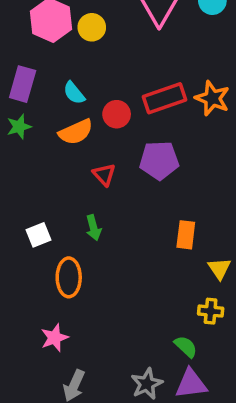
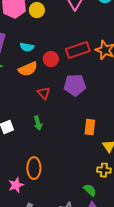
cyan semicircle: (74, 93) -> (27, 47), turned -40
orange ellipse: (69, 277) -> (34, 168), moved

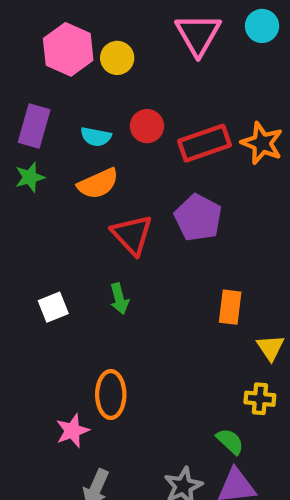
red circle: (51, 59) -> (147, 126), moved
purple pentagon: (75, 85) -> (198, 218), turned 30
red triangle: (44, 93) -> (132, 235), size x1.5

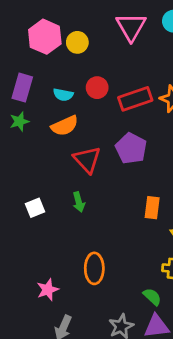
orange ellipse: (111, 394) -> (94, 268), moved

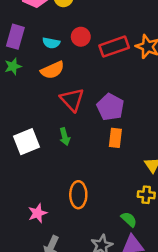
purple pentagon: (131, 148) -> (110, 107), moved
white square: (35, 208) -> (26, 142), size x1.5
orange rectangle: (152, 208) -> (115, 138), moved

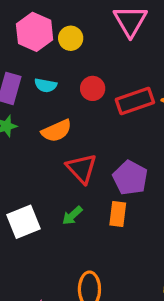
cyan semicircle: (51, 43) -> (46, 85), moved
green arrow: (65, 137) -> (72, 216), turned 63
orange rectangle: (115, 138) -> (118, 214), moved

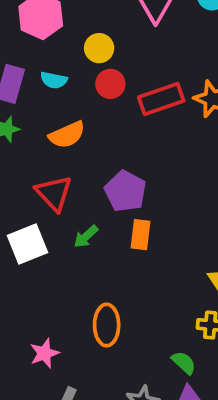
yellow circle: (71, 38) -> (99, 48), moved
red triangle: (82, 168) -> (54, 193), moved
purple pentagon: (130, 178) -> (125, 191), moved

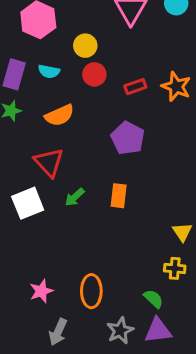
red rectangle: (161, 99) -> (135, 87), size x0.6
purple pentagon: (125, 191) -> (128, 138), moved
orange ellipse: (107, 325) -> (91, 291), moved

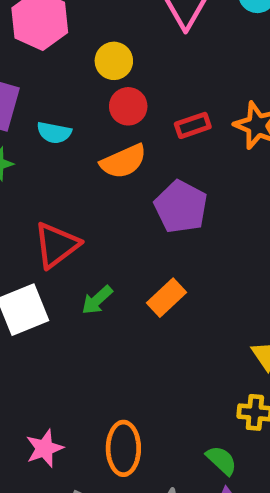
cyan semicircle: (49, 71) -> (54, 133), moved
orange semicircle: (60, 115) -> (123, 161), moved
red triangle: (49, 162) -> (56, 245), turned 36
orange rectangle: (119, 196) -> (166, 298), turned 40

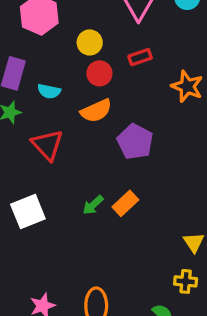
red rectangle: (193, 125) -> (140, 57), moved
red triangle: (56, 245) -> (47, 145), moved, turned -36
green arrow: (97, 300) -> (93, 205), moved

